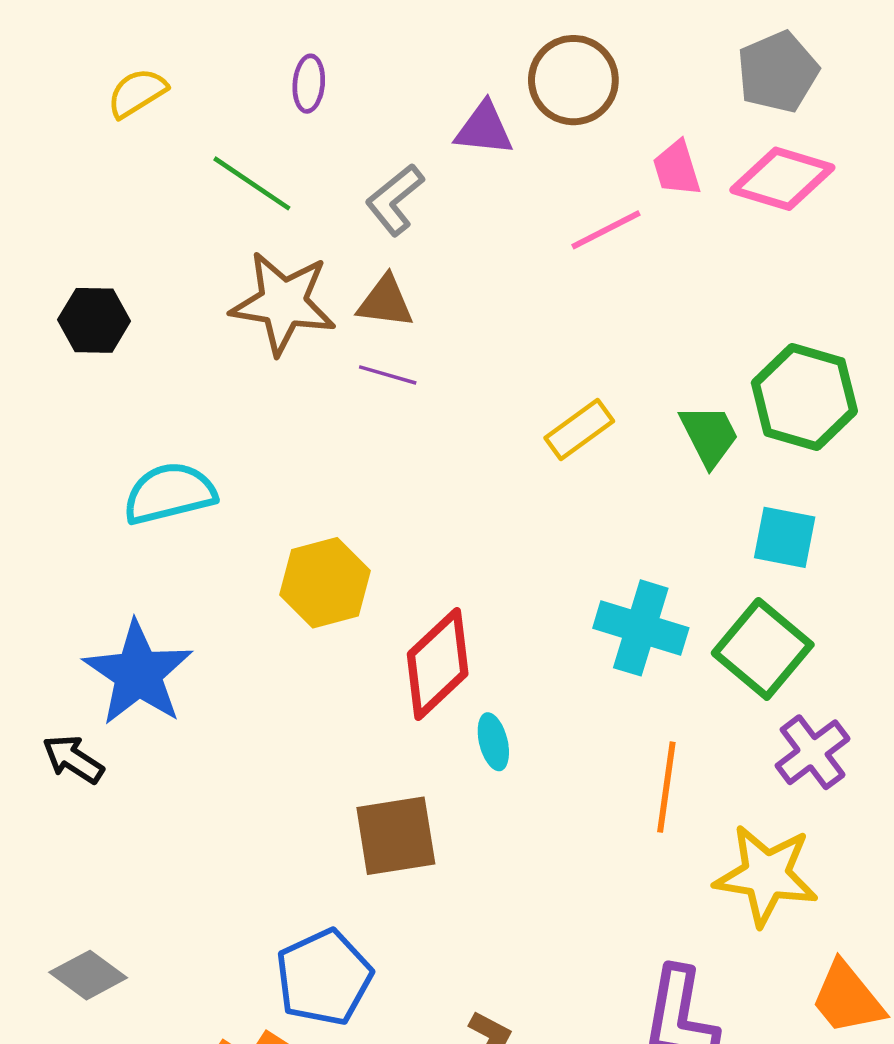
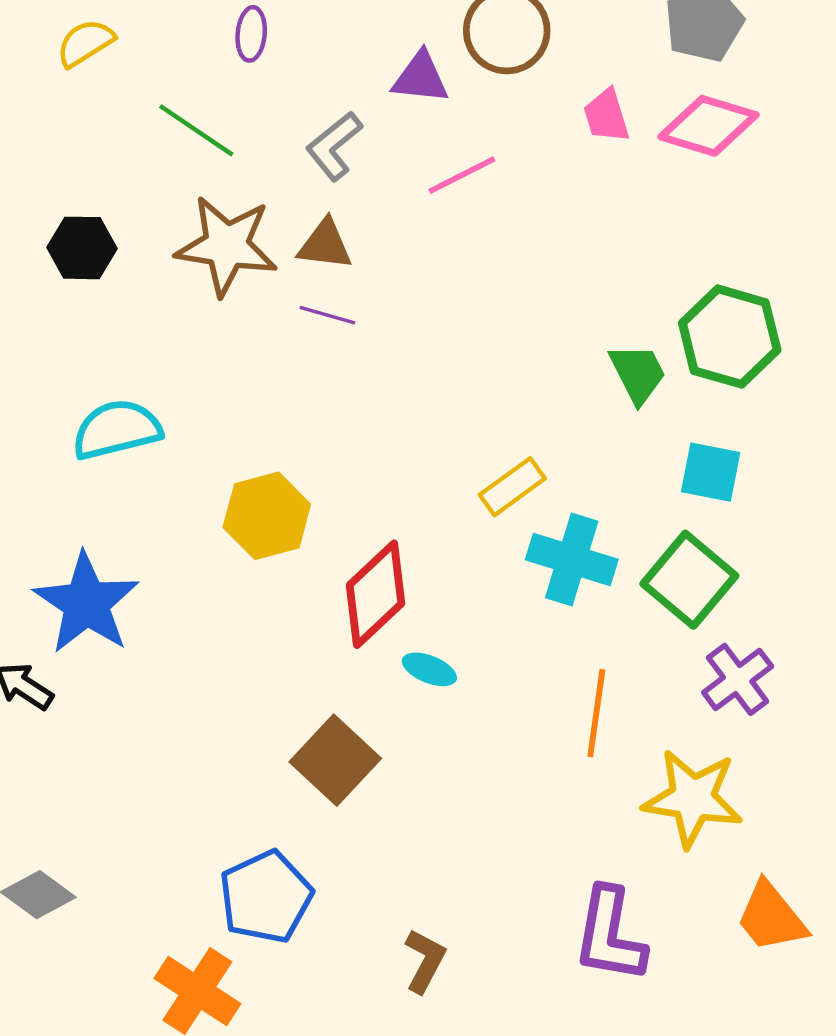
pink line: (606, 230) -> (462, 175), moved
black hexagon: (94, 320) -> (82, 248), moved
yellow rectangle: (579, 429) -> (512, 487), moved
cyan ellipse: (493, 742) -> (429, 669), turned -54
brown square: (396, 836) -> (335, 760), turned -38

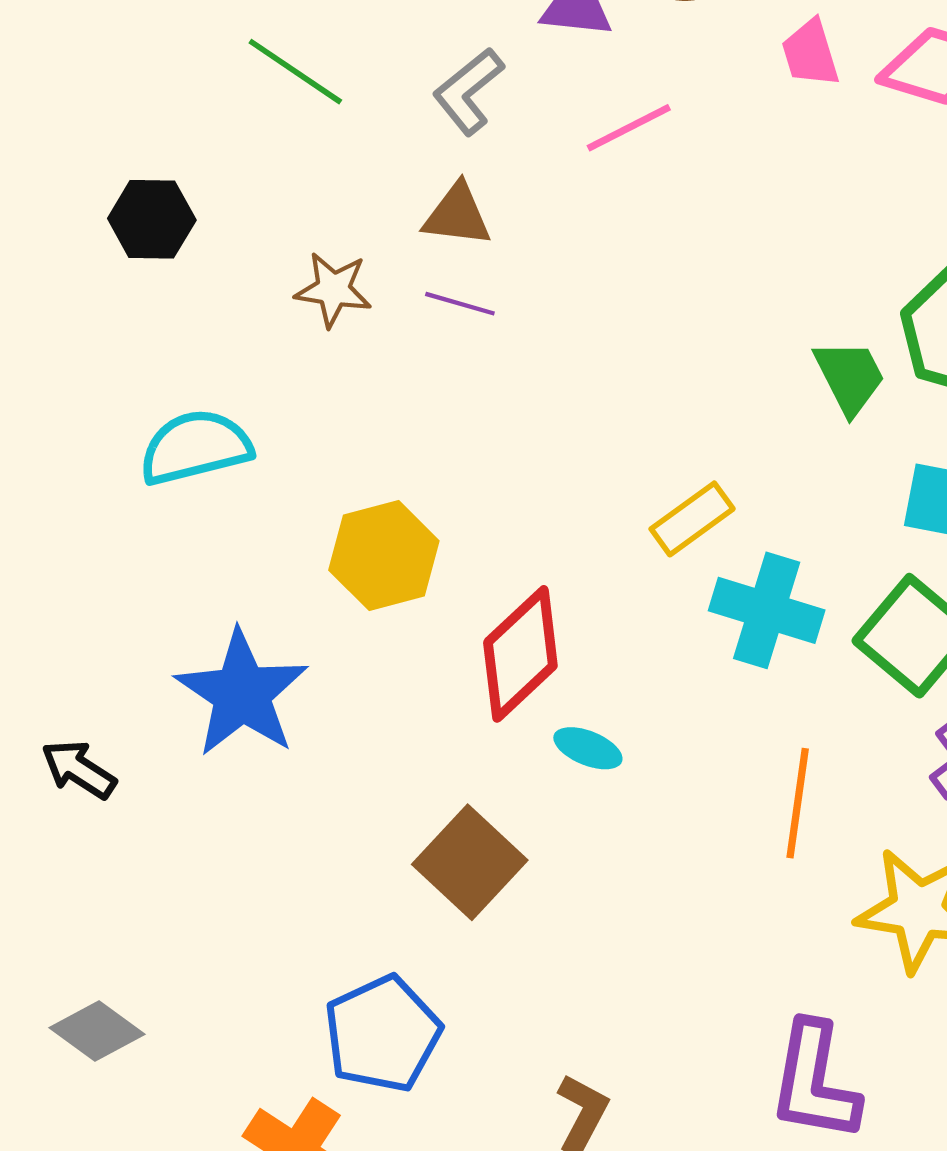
brown star: (227, 246) -> (333, 290), moved, size x0.6
blue star: (86, 603) -> (242, 693), moved

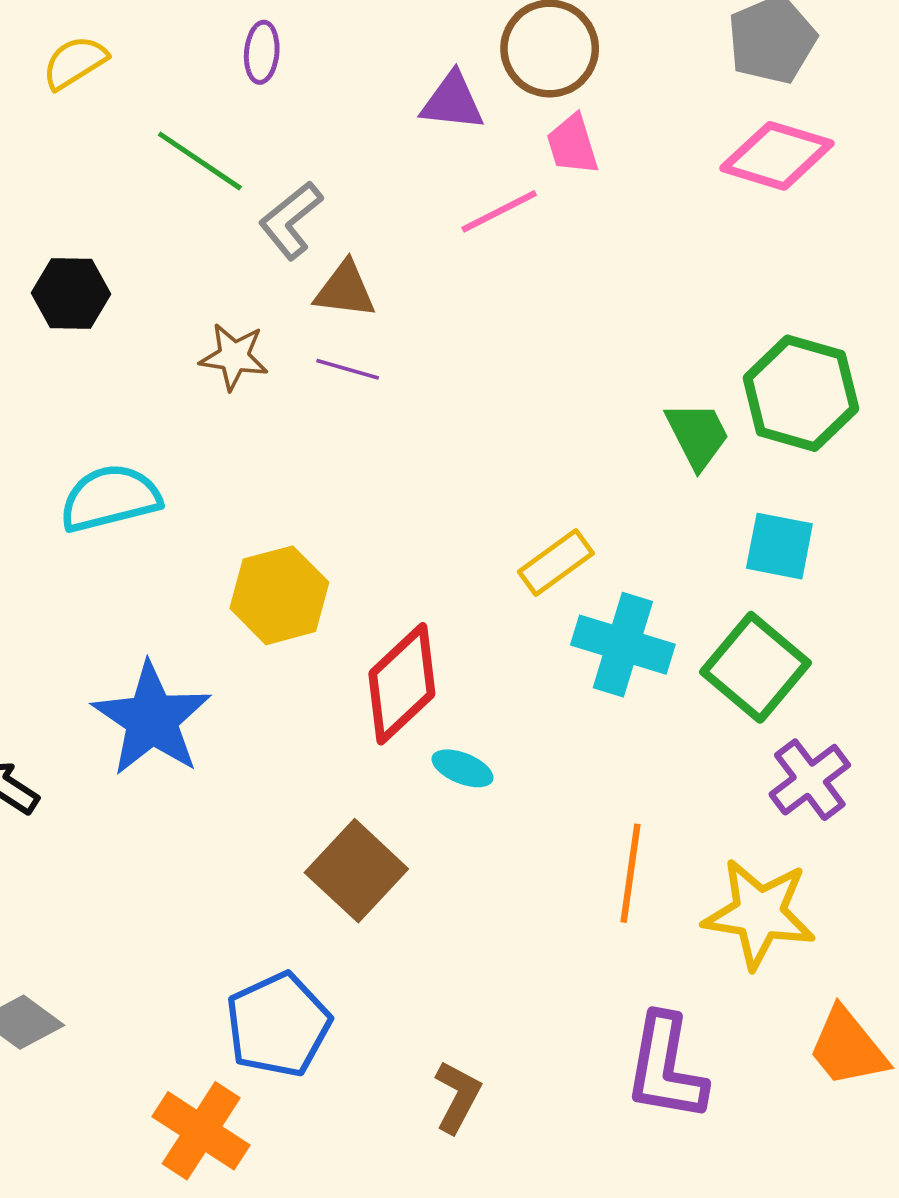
pink trapezoid: (810, 53) -> (572, 144), moved
gray L-shape: (468, 91) -> (291, 220), moved
orange line: (798, 803) -> (630, 873), moved

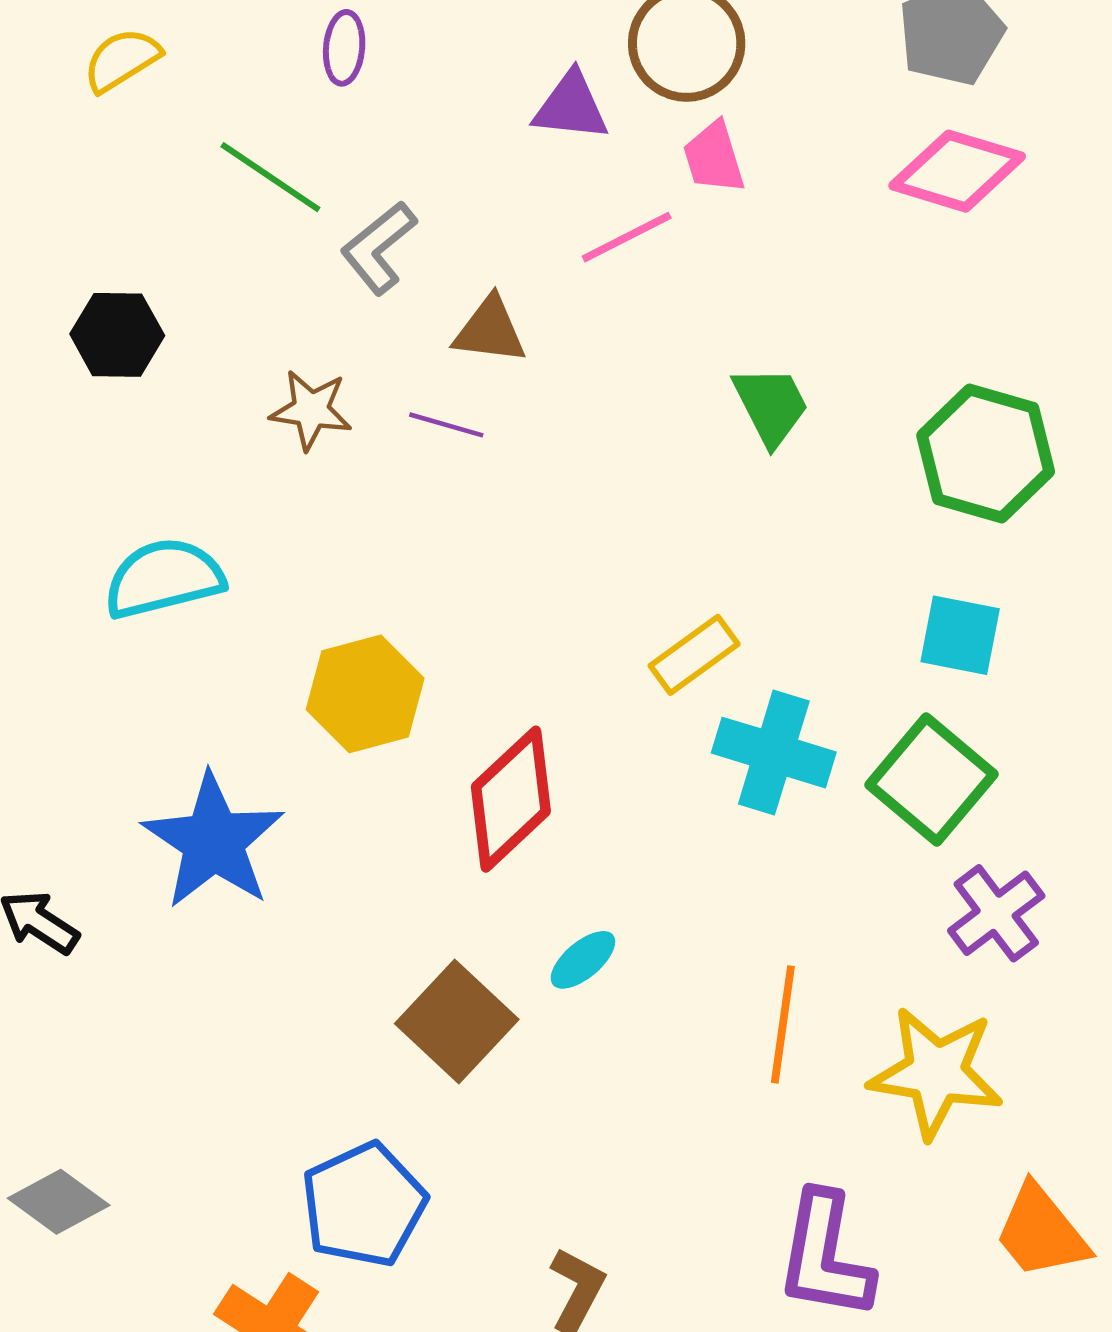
brown triangle: (345, 290) -> (490, 330), moved
green trapezoid: (697, 435) -> (771, 405), moved
cyan ellipse: (462, 768) -> (583, 960), moved, turned -62

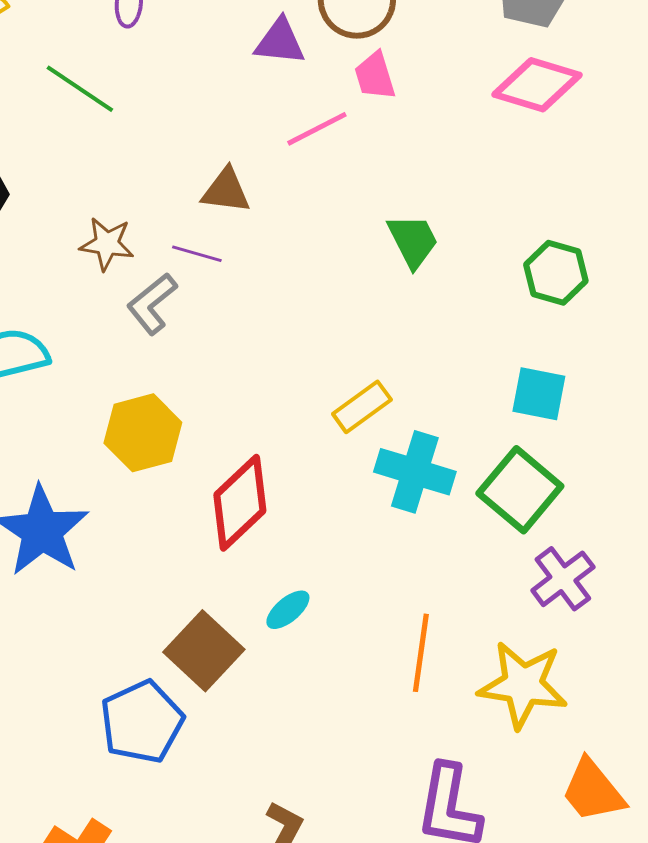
gray L-shape: (379, 248) -> (152, 304), moved
green hexagon: (986, 454) -> (556, 273), size x0.7
blue pentagon: (364, 1205) -> (142, 722), moved

